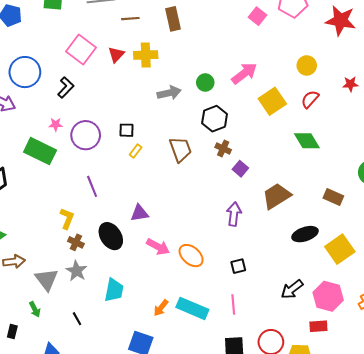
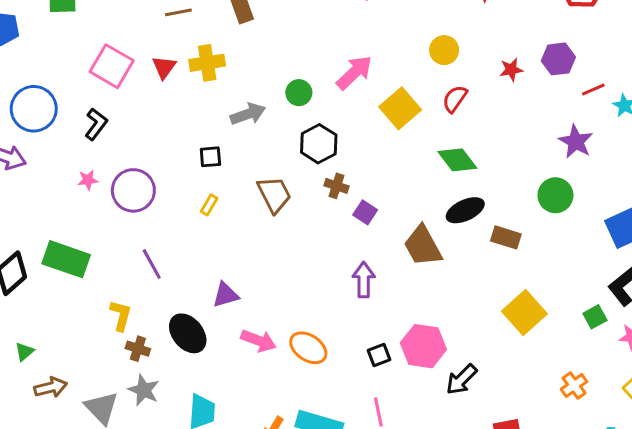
black square: (127, 130) -> (210, 157), moved
green rectangle: (40, 151) -> (66, 259), moved
brown trapezoid: (277, 196) -> (423, 246), turned -80
black ellipse: (305, 234) -> (465, 210), moved
pink hexagon: (328, 296) -> (423, 346), moved

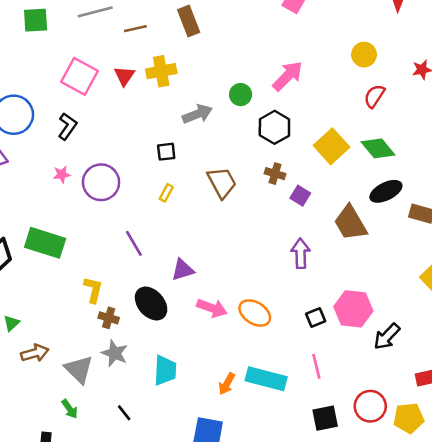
yellow square: (400, 108) -> (332, 146), moved
black hexagon: (319, 144) -> (274, 127), moved
purple line: (152, 264) -> (134, 243), moved

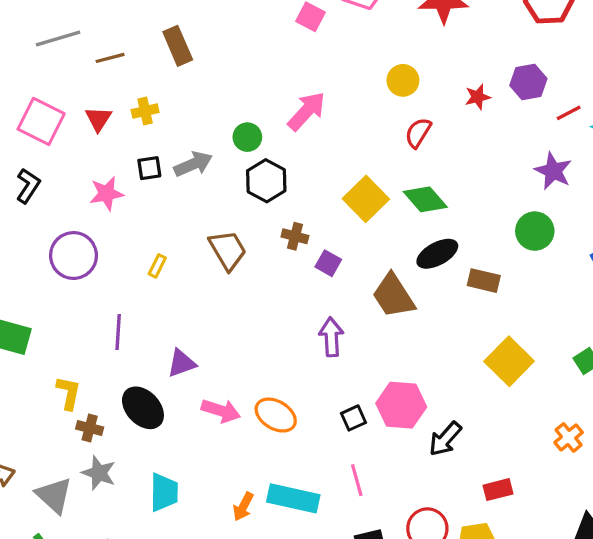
yellow cross: (161, 71) -> (145, 111), size x0.7
black hexagon: (274, 127) -> (266, 181), moved
black square: (166, 152) -> (149, 168), moved
pink star: (62, 174) -> (107, 194), moved, size x1.5
purple line: (134, 243) -> (118, 332), turned 36

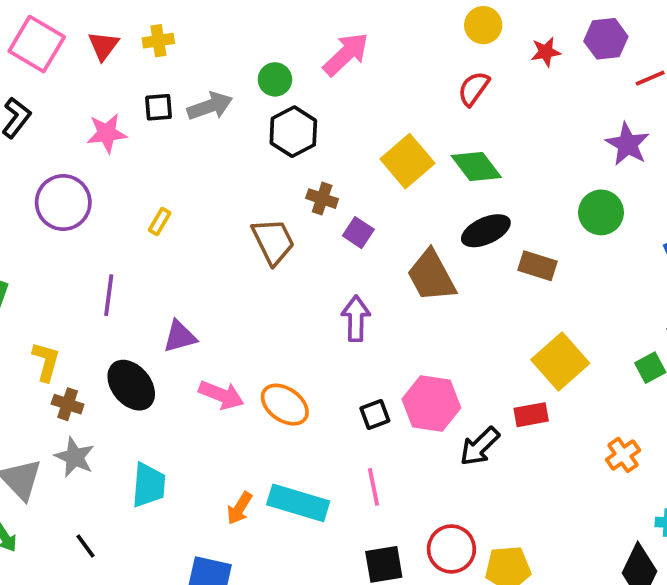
yellow circle: (403, 80) -> (483, 25), moved
brown trapezoid: (228, 250) -> (273, 241), moved
red rectangle: (498, 490) -> (531, 415), moved

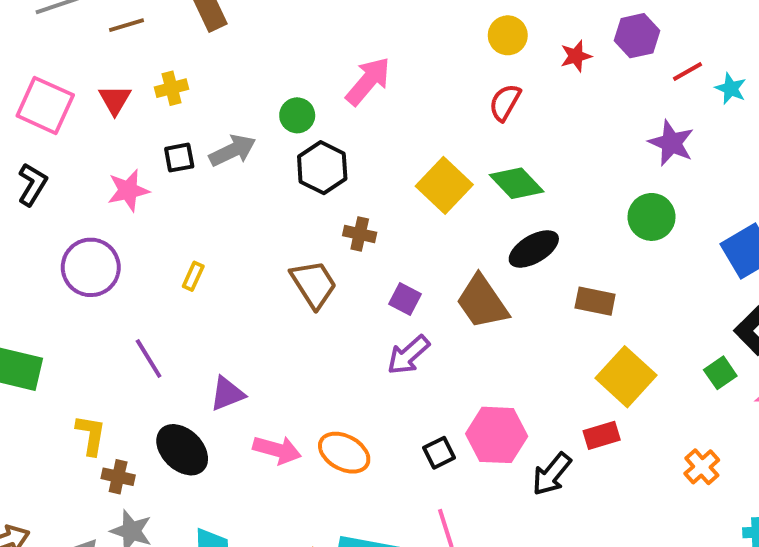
purple square: (358, 233) -> (405, 299), moved
brown rectangle: (537, 266) -> (595, 301), moved
purple line: (109, 295) -> (149, 359), turned -33
purple arrow: (356, 318) -> (408, 355), turned -126

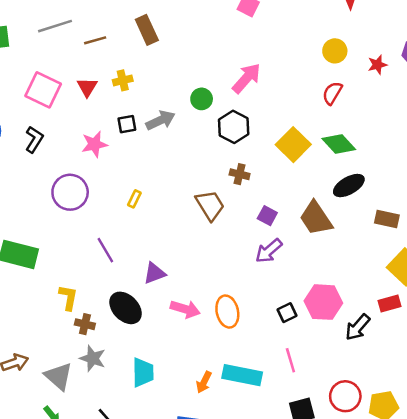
black hexagon: (322, 168) -> (234, 127), moved
orange ellipse: (344, 453) -> (227, 312), turned 48

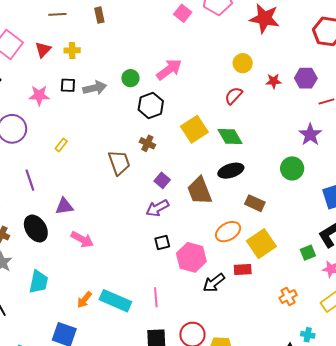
brown rectangle: (147, 30) -> (99, 15), size x0.7
orange ellipse: (227, 312) -> (228, 232), moved, turned 60
black square: (287, 313) -> (162, 242), moved

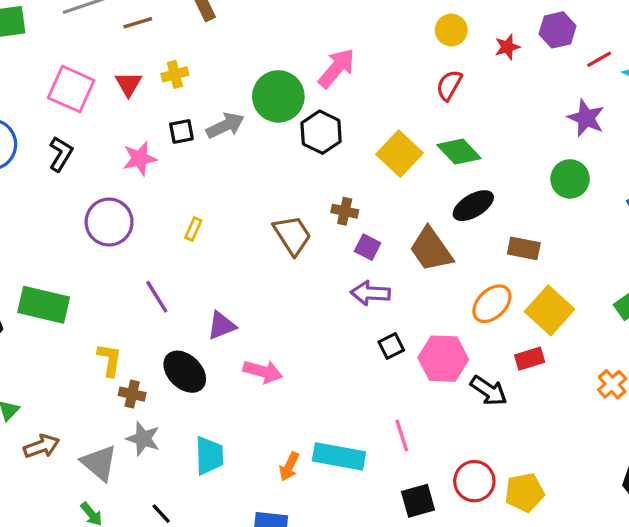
green circle: (130, 78) -> (278, 96), size x1.8
brown cross: (147, 143) -> (345, 211), moved
purple arrow: (157, 208) -> (370, 293), turned 45
black arrow: (214, 283) -> (489, 391), turned -95

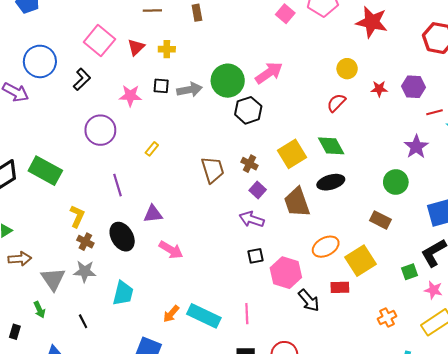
yellow square: (400, 154) -> (292, 154), moved
brown rectangle: (524, 248) -> (380, 220), moved
gray star: (143, 439) -> (85, 271), turned -30

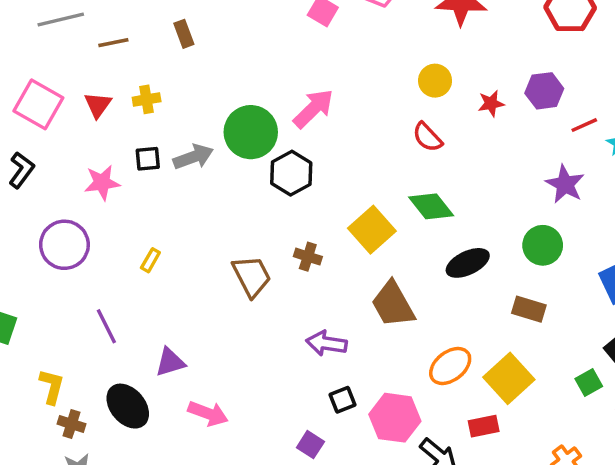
red semicircle: (336, 103) -> (427, 137), turned -78
black ellipse: (331, 182) -> (468, 263), moved
purple square: (258, 190) -> (310, 445), moved

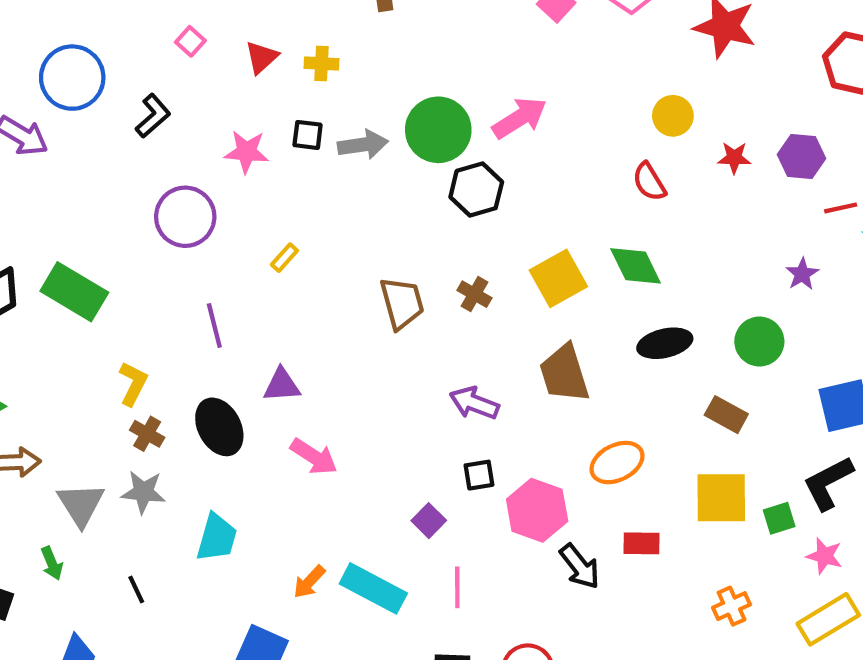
pink square: (38, 104) -> (190, 41), size x0.5
purple star: (565, 184) -> (802, 274), size x0.7
yellow square: (509, 378) -> (721, 498), moved, turned 30

